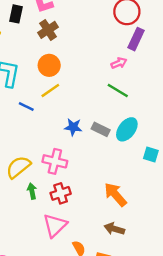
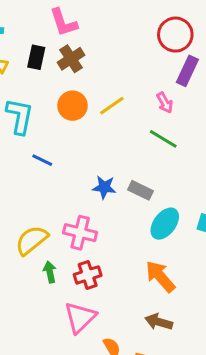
black rectangle: (16, 14) -> (36, 57), moved
pink arrow: (119, 63) -> (165, 103), turned 84
yellow line: (50, 90) -> (112, 106), moved
cyan ellipse: (127, 129) -> (165, 224), moved

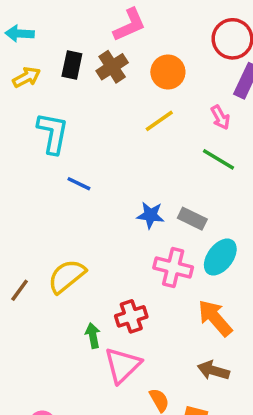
pink L-shape: (63, 22) -> (130, 25), moved, turned -96
orange circle: (73, 106) -> (168, 72), moved
pink cross: (80, 233) -> (173, 267), moved
green arrow: (50, 272) -> (93, 336), moved

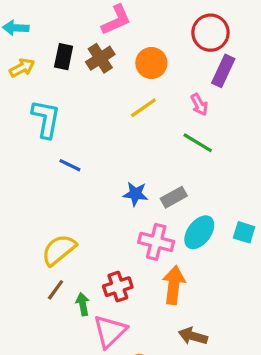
gray rectangle: (192, 219) -> (174, 197), turned -55
brown line: (20, 290) -> (56, 290), moved
orange arrow: (215, 318) -> (174, 285), moved, turned 48

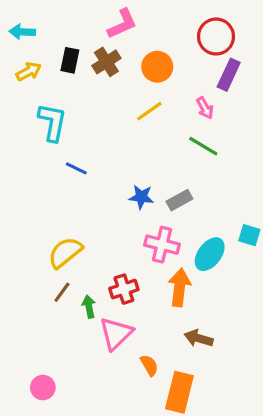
cyan ellipse: (199, 232) -> (210, 254), moved

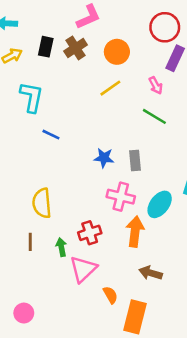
gray rectangle: (179, 200) -> (135, 160), turned -66
yellow semicircle: (65, 253) -> (42, 203), turned -56
brown line: (62, 292) -> (30, 242), moved, turned -36

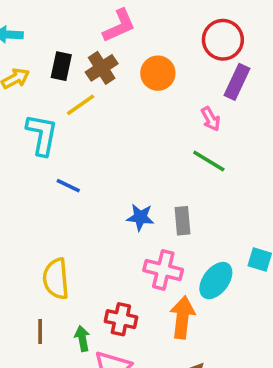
yellow line: (110, 88) -> (81, 105), moved
red cross: (90, 233) -> (121, 319), turned 30

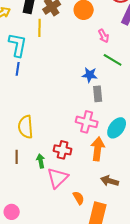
yellow line: (81, 105) -> (40, 28), turned -54
pink arrow: (211, 119) -> (104, 36), moved
blue line: (68, 186) -> (18, 69), moved, turned 72
blue star: (140, 217) -> (90, 75), moved

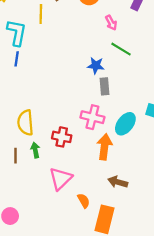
red cross: (63, 150) -> (62, 137), moved
green arrow: (41, 161) -> (35, 150), moved

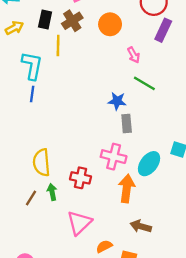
brown line: (16, 156) -> (31, 198), turned 32
orange semicircle: (84, 201) -> (104, 246), turned -88

